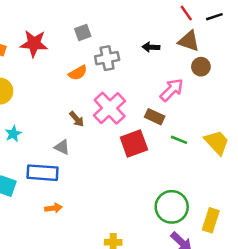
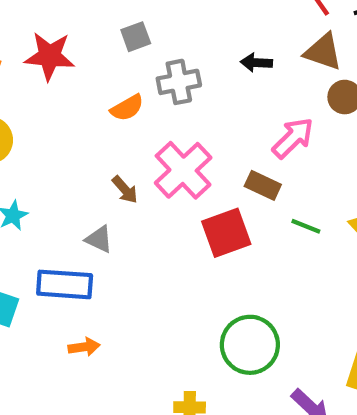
green circle: (172, 207) -> (250, 345), moved

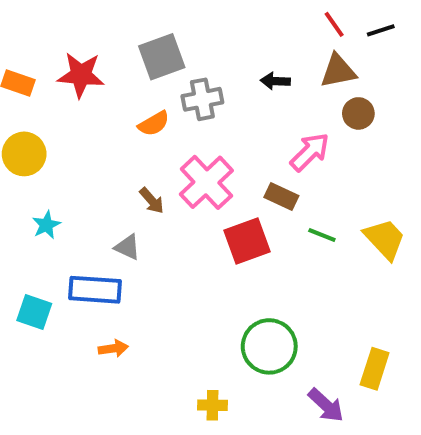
gray square: (136, 37) -> (162, 57), size x1.6
brown triangle: (323, 52) -> (338, 71), turned -30

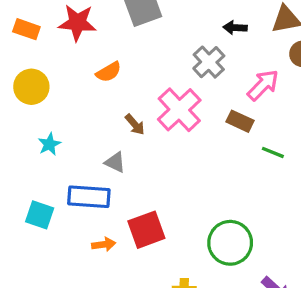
gray cross: (202, 99) -> (209, 62), moved, turned -32
orange semicircle: (154, 124) -> (109, 72), moved
red square: (247, 241) -> (146, 230), moved

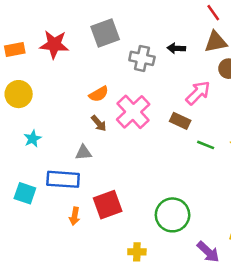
orange rectangle: (26, 29) -> (15, 50), turned -30
gray cross: (209, 62) -> (142, 58), moved, turned -35
orange semicircle: (109, 72) -> (99, 94), moved
gray triangle: (115, 162) -> (83, 153), turned -30
orange arrow: (104, 244) -> (75, 216), turned 108

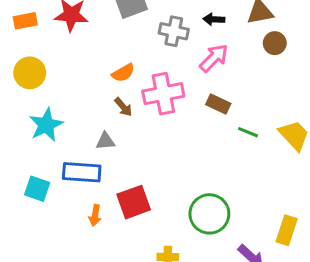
pink arrow: (198, 93) -> (214, 58), moved
pink cross: (133, 112) -> (163, 94), turned 32
cyan star: (33, 139) -> (46, 125), size x1.6

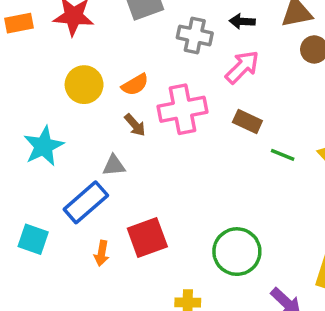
yellow circle: (30, 73) -> (84, 85), moved
blue rectangle: (82, 172) -> (86, 202), turned -45
cyan square: (37, 189) -> (33, 239), moved

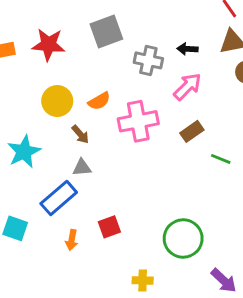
brown rectangle: (247, 122) -> (192, 131), turned -60
brown arrow: (135, 125) -> (80, 134), moved
red square: (147, 237) -> (109, 227), size x0.7

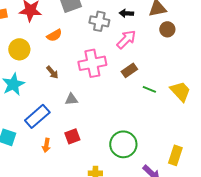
yellow circle: (57, 101) -> (19, 49), moved
orange semicircle: (99, 101) -> (54, 35), moved
gray triangle: (82, 168) -> (71, 99), moved

